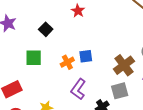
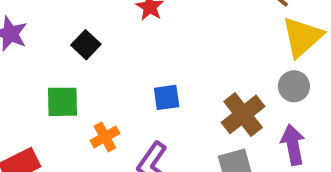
orange cross: (67, 62) -> (105, 137), moved

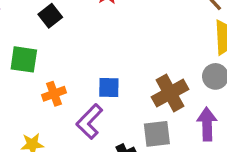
blue square: (167, 97) -> (109, 87), moved

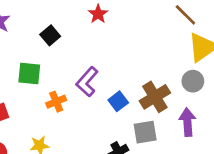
blue square: (109, 87) -> (118, 101), moved, turned -36
purple L-shape: (89, 122) -> (87, 82), moved

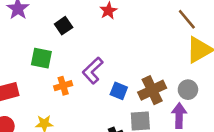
gray circle: (193, 81) -> (188, 90), moved
blue square: (118, 101) -> (119, 91), turned -36

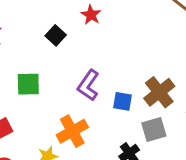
black square: (64, 26) -> (56, 35), moved
orange cross: (63, 86) -> (72, 131), moved, size x1.5

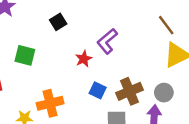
red star: (91, 15) -> (84, 59), moved
purple L-shape: (88, 85) -> (107, 41), moved

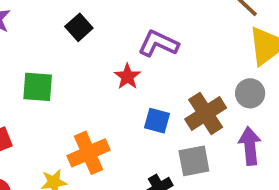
purple L-shape: (107, 41) -> (158, 44), turned 75
gray circle: (164, 93) -> (250, 93), moved

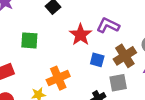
purple L-shape: (158, 44) -> (108, 25), moved
red star: (127, 77) -> (80, 35), size x1.5

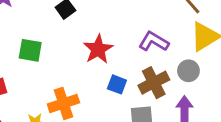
purple L-shape: (108, 25) -> (154, 42), moved

